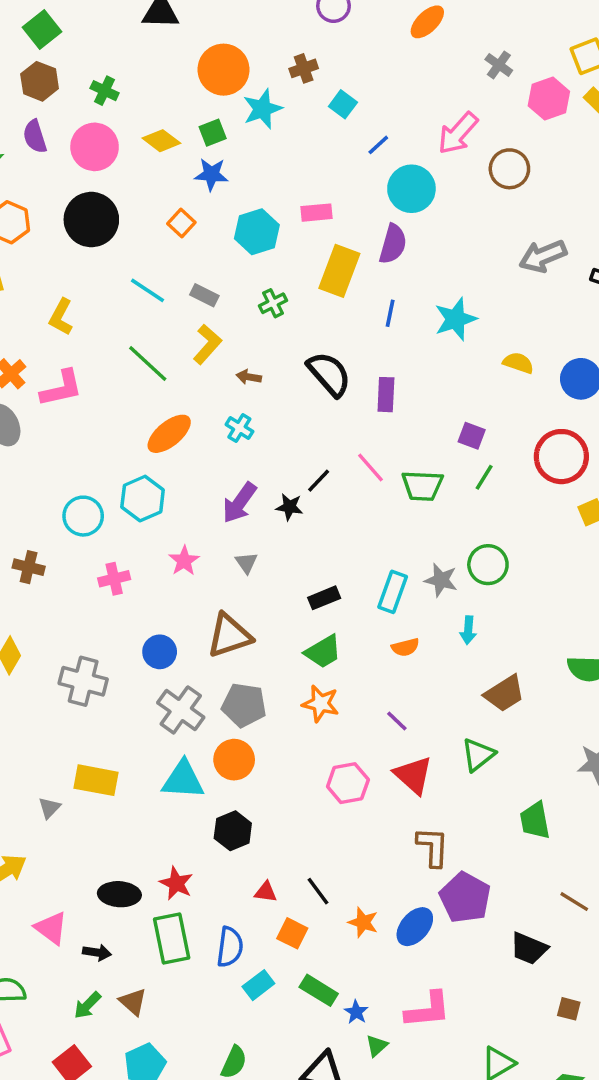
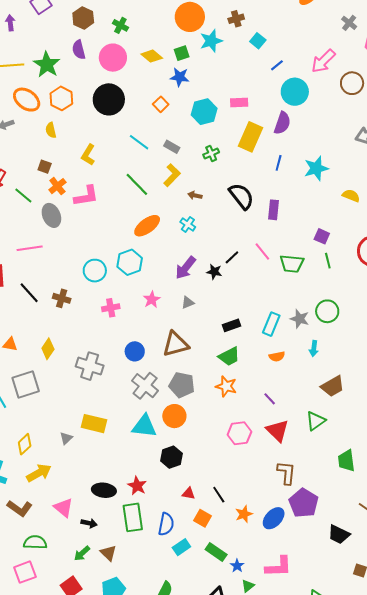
green line: (484, 477) -> (328, 261), turned -49
gray triangle: (246, 563) -> (188, 303), turned 40
orange star: (363, 922) -> (244, 514), turned 30

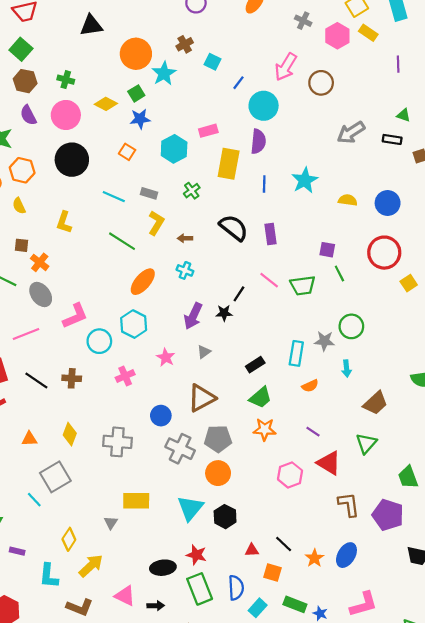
pink L-shape: (86, 196) -> (75, 316), moved
cyan triangle: (144, 426) -> (190, 508), moved, turned -44
purple pentagon: (304, 503) -> (388, 515), moved

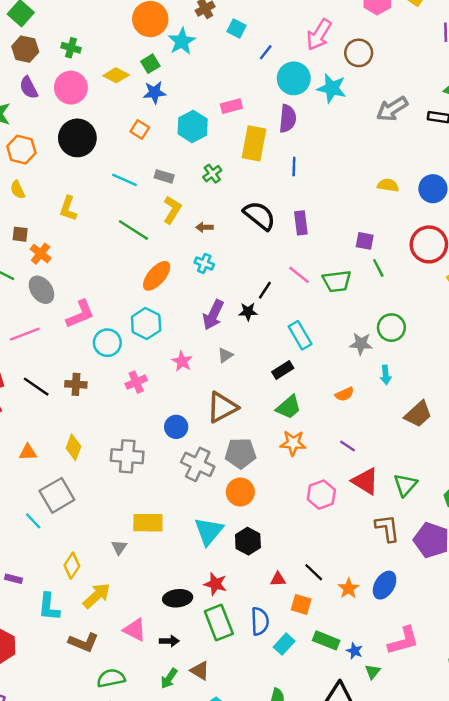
cyan star: (305, 180) -> (332, 88), moved, turned -30
cyan rectangle: (296, 353) -> (300, 335), moved, turned -40
green triangle: (366, 443) -> (405, 485), moved

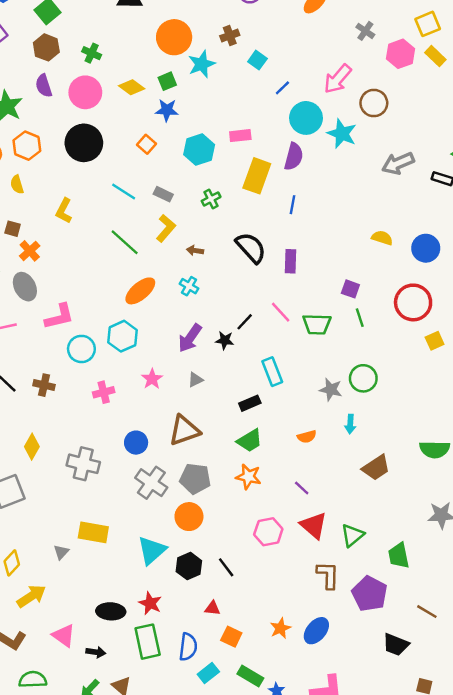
black line: (314, 572) -> (226, 567), moved

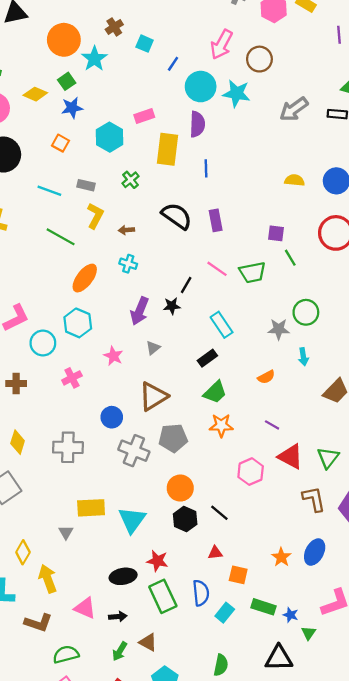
orange circle: (189, 517) -> (180, 488), moved
cyan triangle: (152, 550) -> (132, 520), moved
yellow arrow: (31, 596) -> (48, 579), turned -64

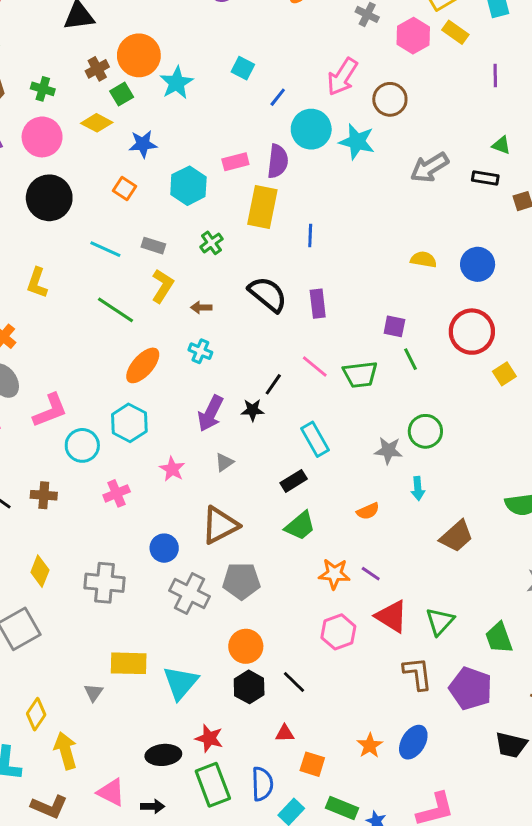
brown cross: (114, 27) -> (97, 69), moved
green square: (67, 81) -> (122, 94), moved
purple semicircle: (197, 124) -> (278, 161), moved
orange star: (221, 425) -> (334, 574), moved

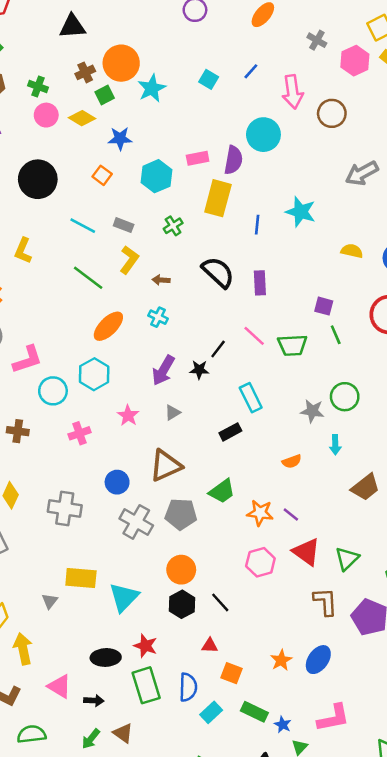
pink arrow: (342, 77) -> (293, 92), turned -44
blue line: (278, 97) -> (251, 71), moved
pink circle: (42, 137) -> (46, 115), moved, size x0.7
cyan star: (357, 142) -> (301, 212), moved
green trapezoid: (300, 526) -> (222, 491), moved

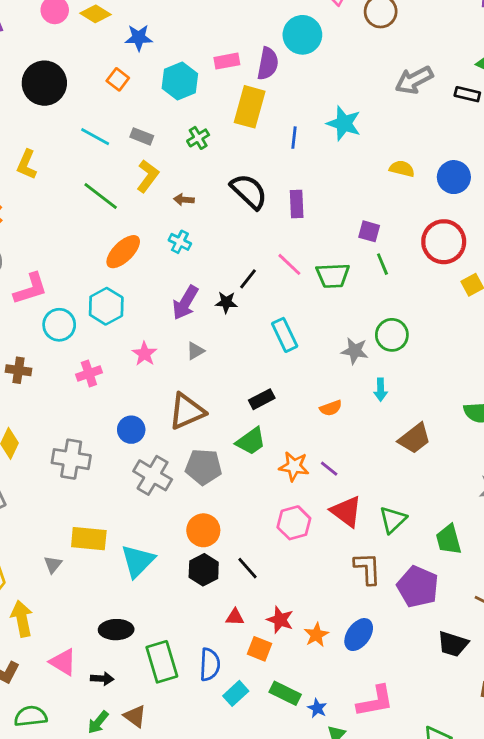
black rectangle: (230, 432) -> (262, 399), moved
red star: (145, 646) -> (280, 620), moved

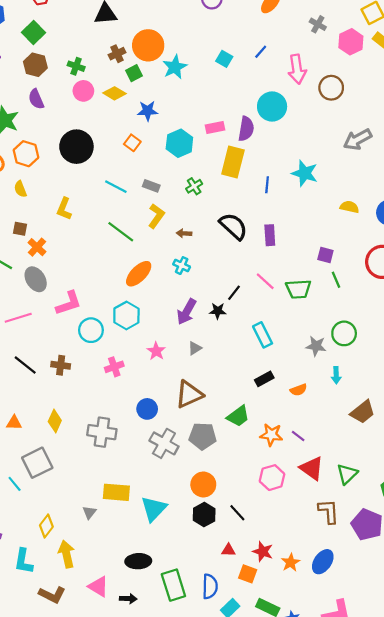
black rectangle: (262, 399) -> (264, 379), moved

